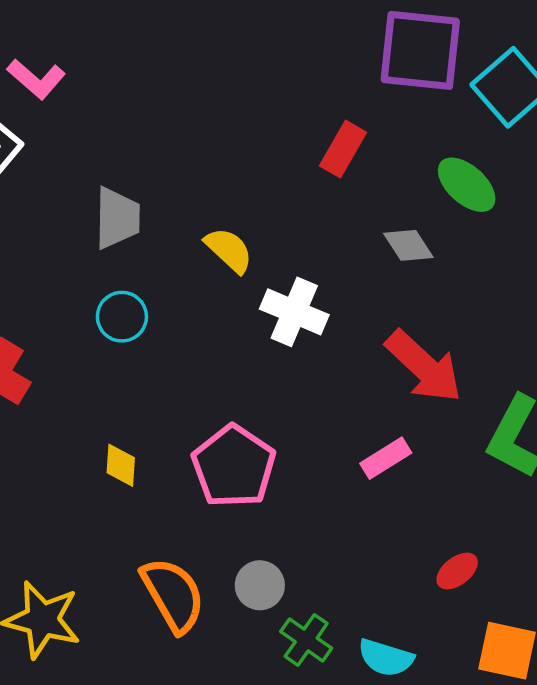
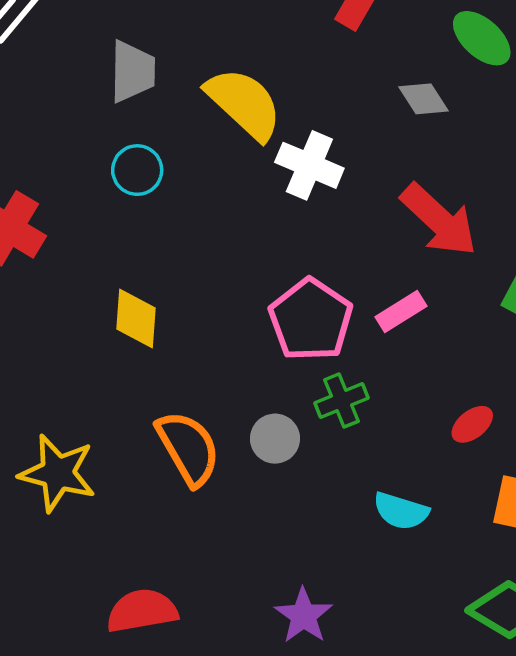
yellow semicircle: (229, 250) -> (244, 104), size x1.6
yellow diamond: (121, 465) -> (136, 319), size x1.4
pink pentagon: (234, 466) -> (311, 320), moved
green cross: (306, 640) -> (342, 401), moved, turned 33

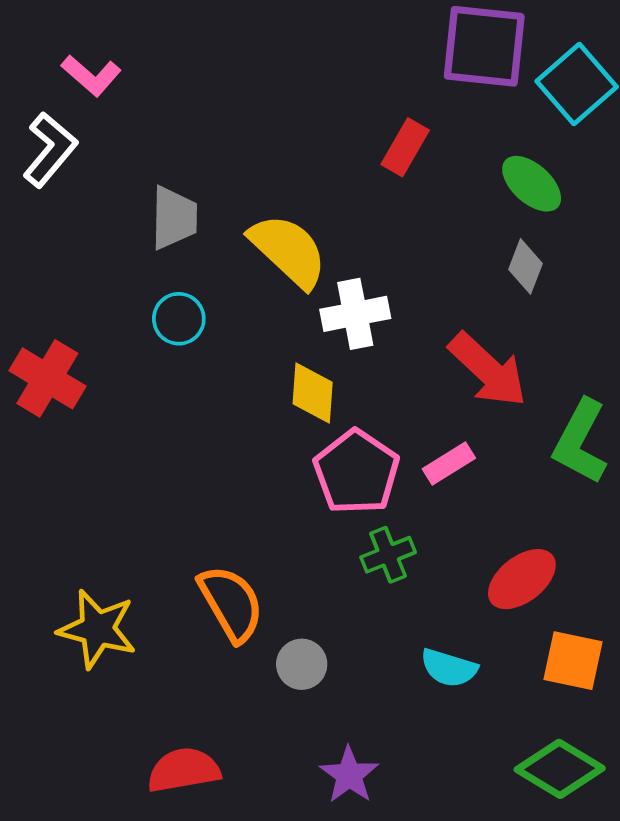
gray diamond: (424, 99) -> (526, 266), moved, turned 54
white cross: (309, 165) -> (355, 314), turned -34
yellow diamond: (136, 319) -> (313, 393), moved
red ellipse: (472, 424) -> (522, 579), size x1.6
gray circle: (275, 439) -> (302, 664), moved

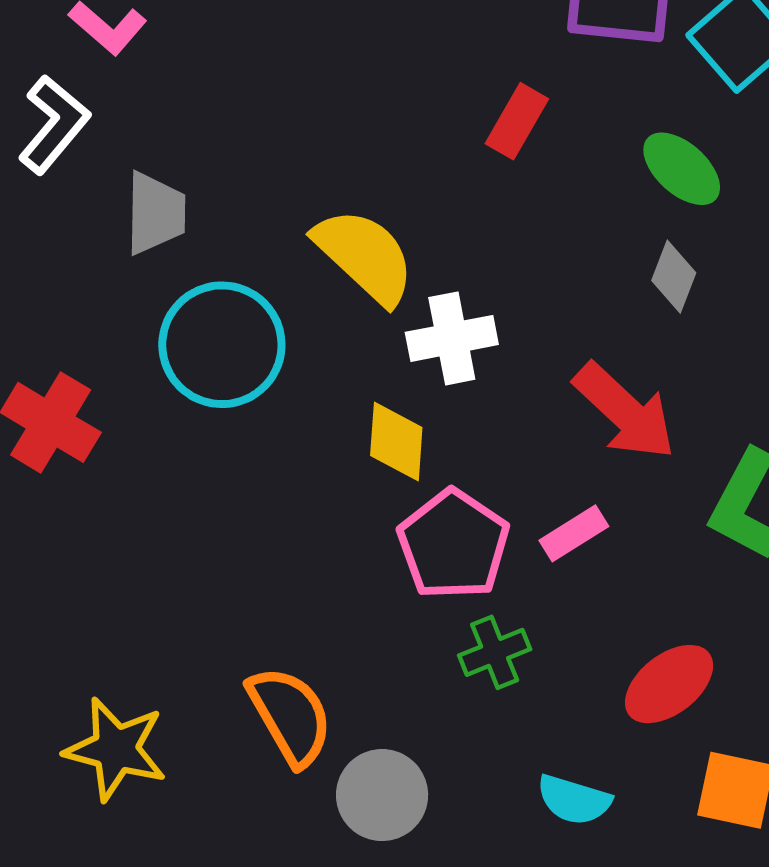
gray trapezoid: (174, 218) -> (155, 213), moved
cyan circle: (179, 319) -> (222, 345), size x1.8
gray circle: (302, 664) -> (382, 795), size x1.4

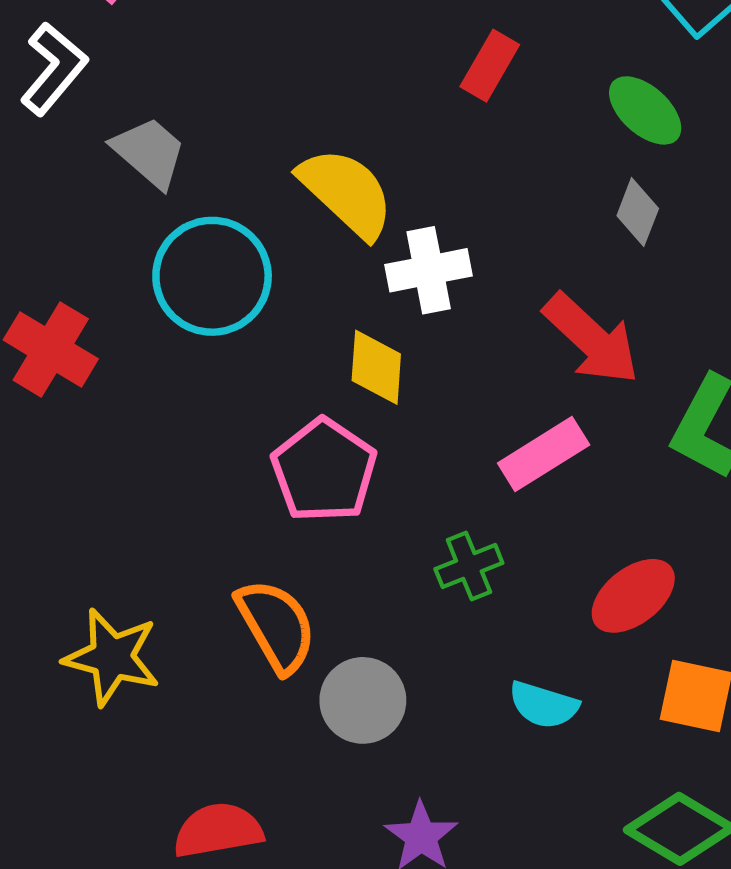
gray trapezoid: (155, 213) -> (149, 152), turned -50
pink rectangle: (574, 533) -> (544, 454), size x1.4
pink pentagon: (453, 545) -> (324, 470), moved

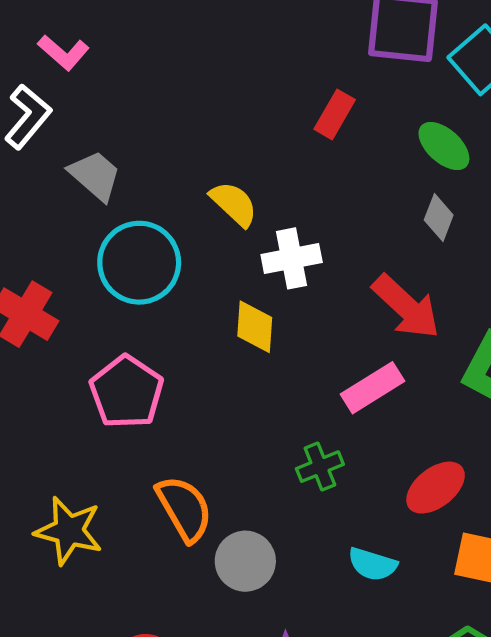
yellow semicircle: (346, 193) -> (234, 204), size x0.7
pink pentagon: (324, 470) -> (127, 392), moved

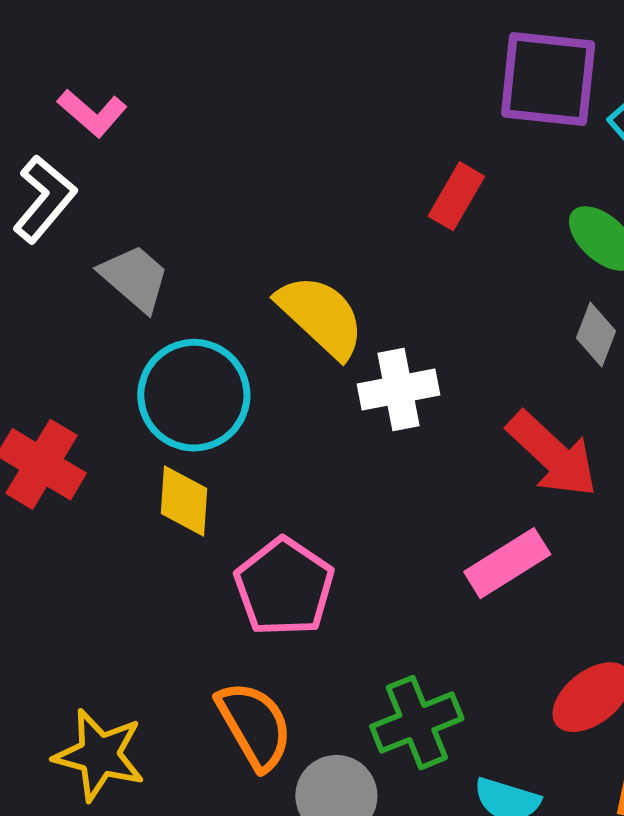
yellow semicircle: (234, 204) -> (321, 316), size x1.4
yellow diamond: (255, 327) -> (184, 501), moved
pink pentagon: (127, 392) -> (284, 587), moved
green cross: (320, 467) -> (417, 723), moved, size x1.4

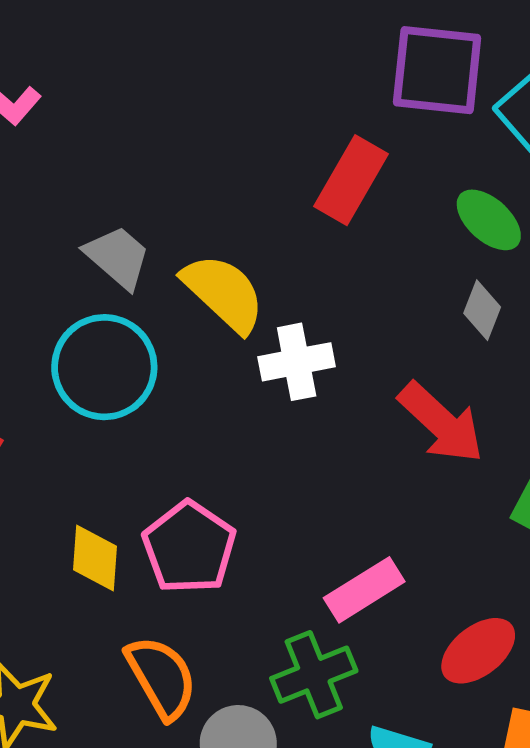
red rectangle: (456, 196) -> (351, 180), size x1.4
gray trapezoid: (135, 278) -> (118, 257), moved
yellow diamond: (184, 501) -> (95, 558), moved
pink rectangle: (507, 563) -> (364, 590), moved

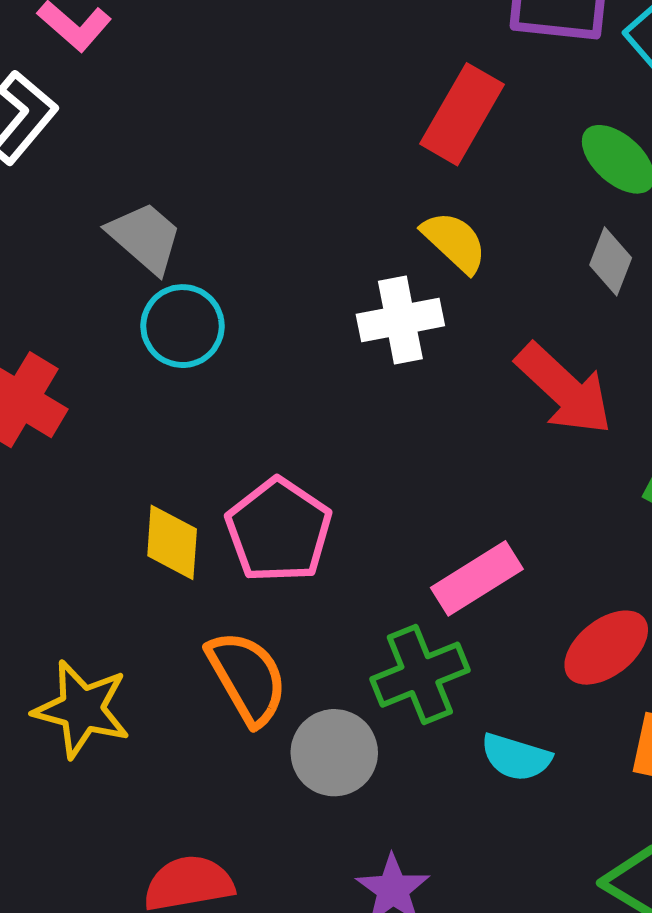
gray trapezoid: (118, 257) -> (145, 237), moved
yellow semicircle: (224, 293) -> (454, 242), moved, size x0.7
cyan circle: (104, 367) -> (183, 326), size x0.7

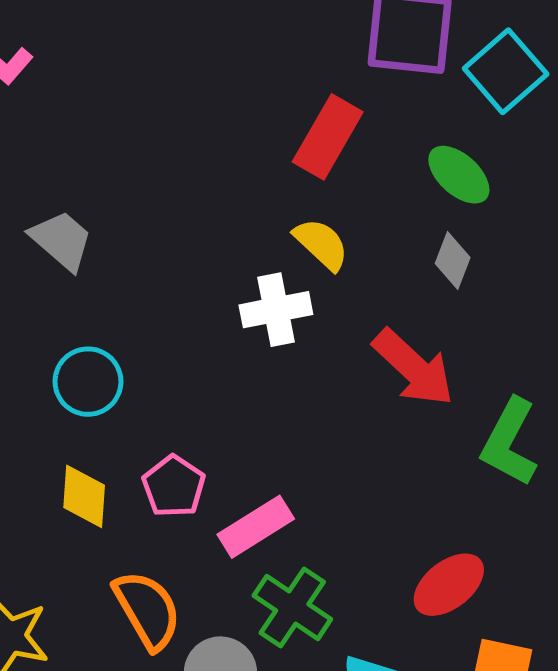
cyan circle: (183, 326) -> (88, 382), moved
pink pentagon: (279, 530) -> (174, 486), size x0.7
pink rectangle: (477, 578) -> (256, 527), moved
green cross: (420, 675) -> (292, 607), turned -34

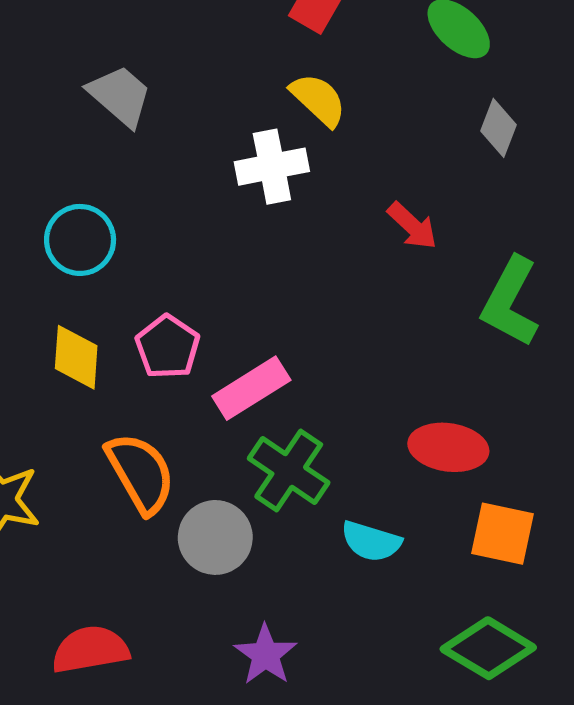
gray trapezoid: (61, 240) -> (120, 96), moved
gray diamond: (453, 260) -> (499, 128), moved
red arrow: (413, 368) -> (412, 226), size x0.6
red ellipse: (449, 585) -> (448, 447), turned 46

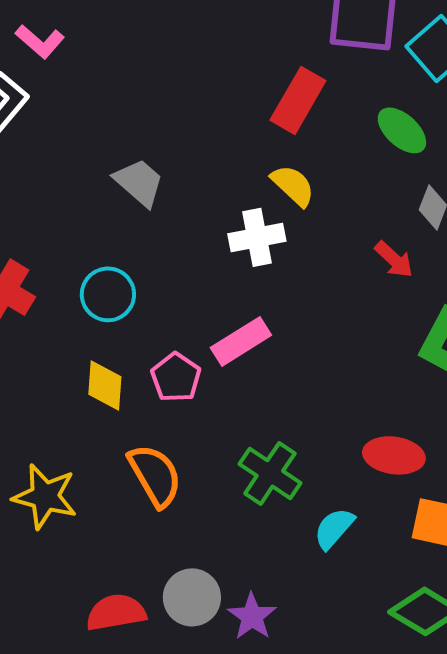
red arrow: (412, 226) -> (394, 259), moved
pink rectangle: (251, 388) -> (241, 341), moved
gray circle: (215, 537) -> (192, 597), moved
cyan semicircle: (371, 541) -> (334, 528), turned 114

